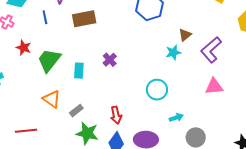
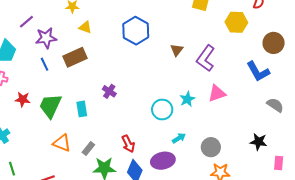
blue line: (45, 17) -> (44, 64), moved
cyan star: (173, 52) -> (187, 99), moved
cyan arrow: (176, 118) -> (179, 138), moved

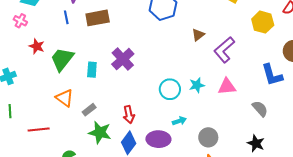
purple cross: (109, 91) -> (123, 59), size x1.6
gray semicircle: (275, 105) -> (260, 109), moved

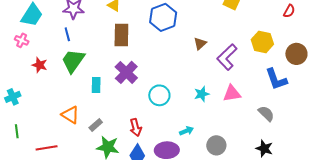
brown rectangle: (98, 18) -> (121, 35), moved, turned -75
yellow hexagon: (263, 22) -> (262, 42), moved
green trapezoid: (62, 59) -> (73, 61), moved
cyan circle: (170, 89) -> (159, 95), moved

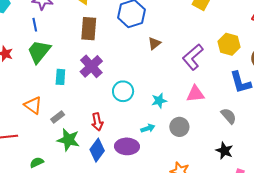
brown triangle: (200, 44) -> (154, 43), moved
cyan star: (202, 94) -> (159, 101), moved
gray circle: (216, 145) -> (179, 127), moved

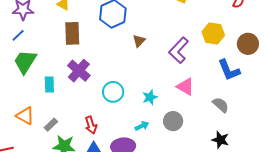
blue line: (35, 25) -> (18, 35), turned 64
pink triangle: (195, 94) -> (185, 87), turned 42

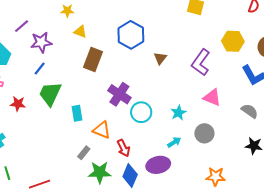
brown rectangle: (72, 33) -> (93, 60), turned 30
purple cross: (79, 71) -> (119, 94), moved
orange triangle: (25, 116) -> (102, 130), moved

